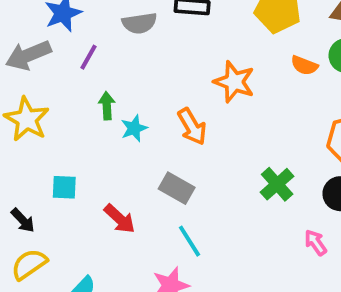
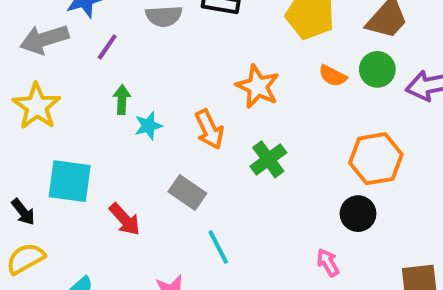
green cross: (277, 184) -> (268, 159), moved
cyan square: (64, 187) -> (70, 181), size x1.6
cyan line: (190, 241) -> (218, 247), moved

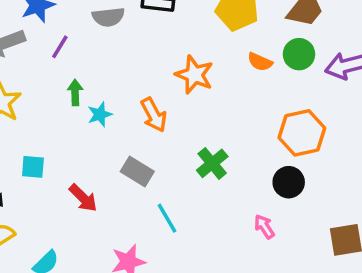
green cross: (268, 159) -> (212, 163), moved
cyan square: (70, 181) -> (33, 167), size x0.6

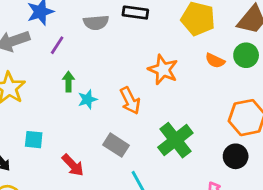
green cross: (212, 163) -> (175, 140), size x1.4

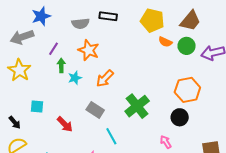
purple line: (57, 45) -> (54, 49), moved
orange semicircle: (215, 61) -> (165, 42), moved
orange star: (163, 70) -> (89, 50), moved
orange arrow: (130, 101) -> (105, 78), turned 72

